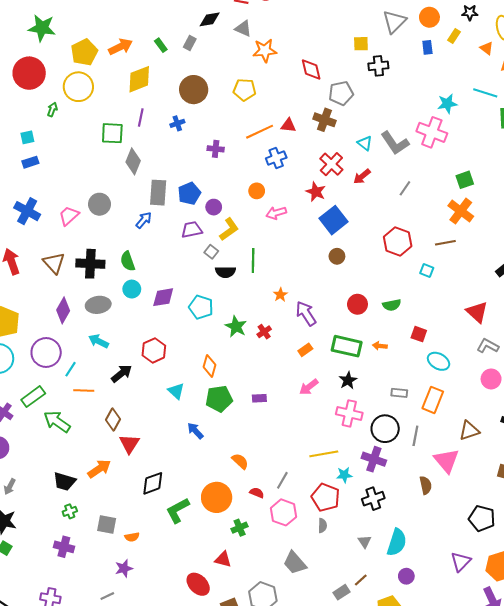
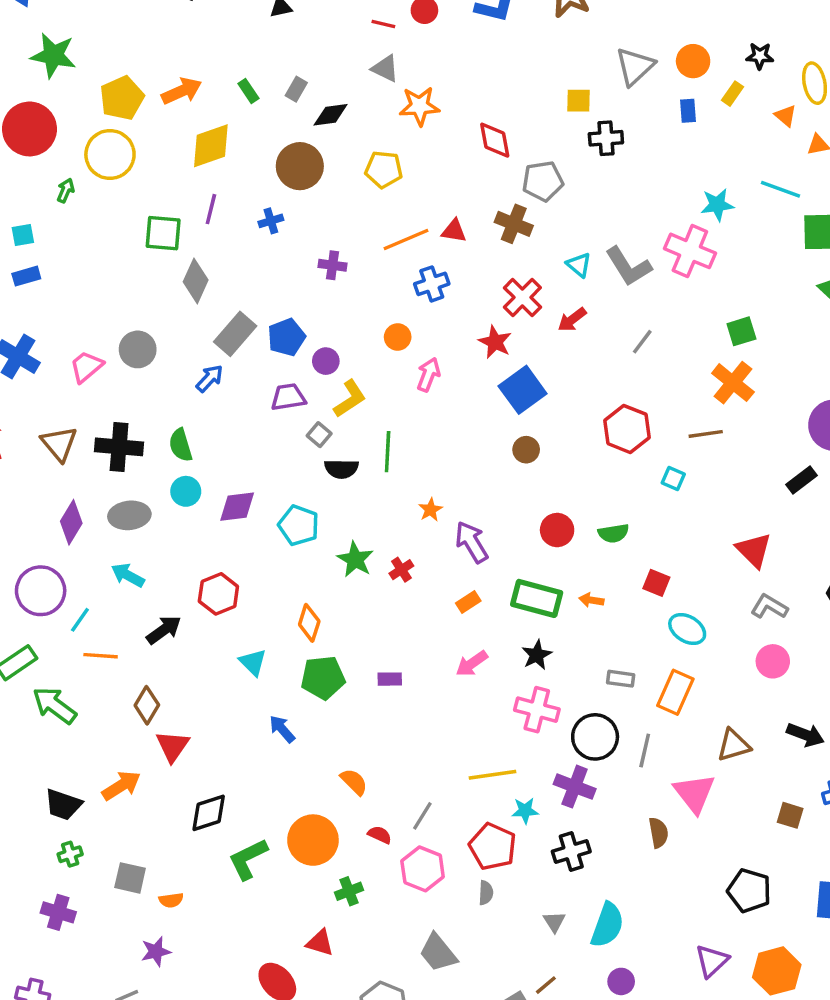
black diamond: (210, 19) -> (331, 115), moved
gray rectangle: (158, 193) -> (235, 334), turned 35
pink arrow: (276, 213) -> (428, 375), turned 126

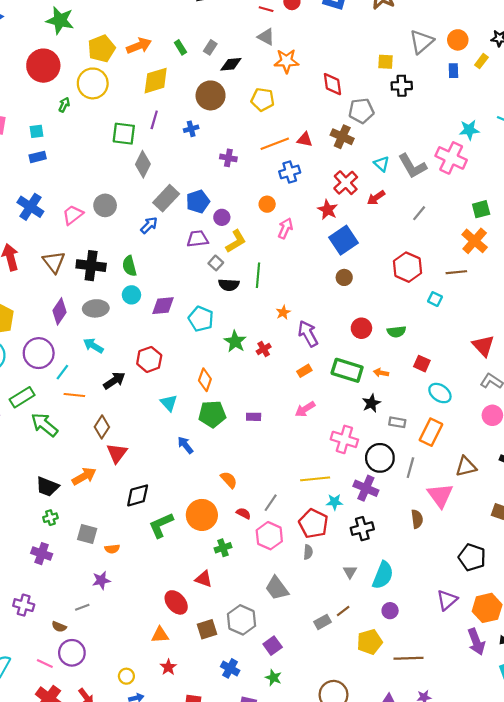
black star: (537, 655) -> (371, 403), moved

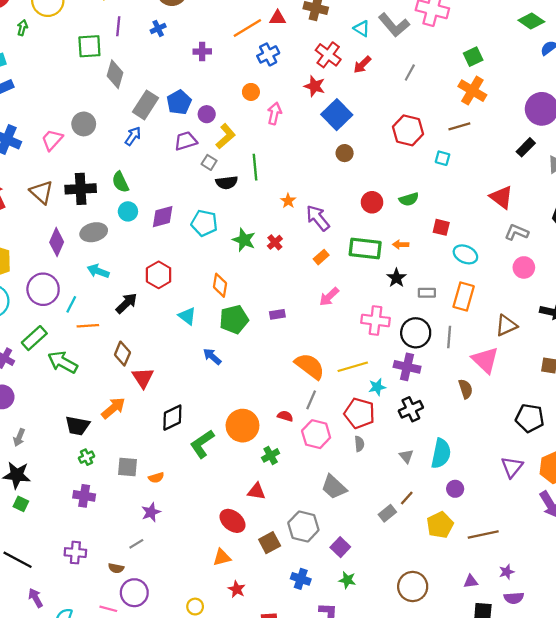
orange semicircle: (229, 480) -> (310, 366), moved, size x1.6

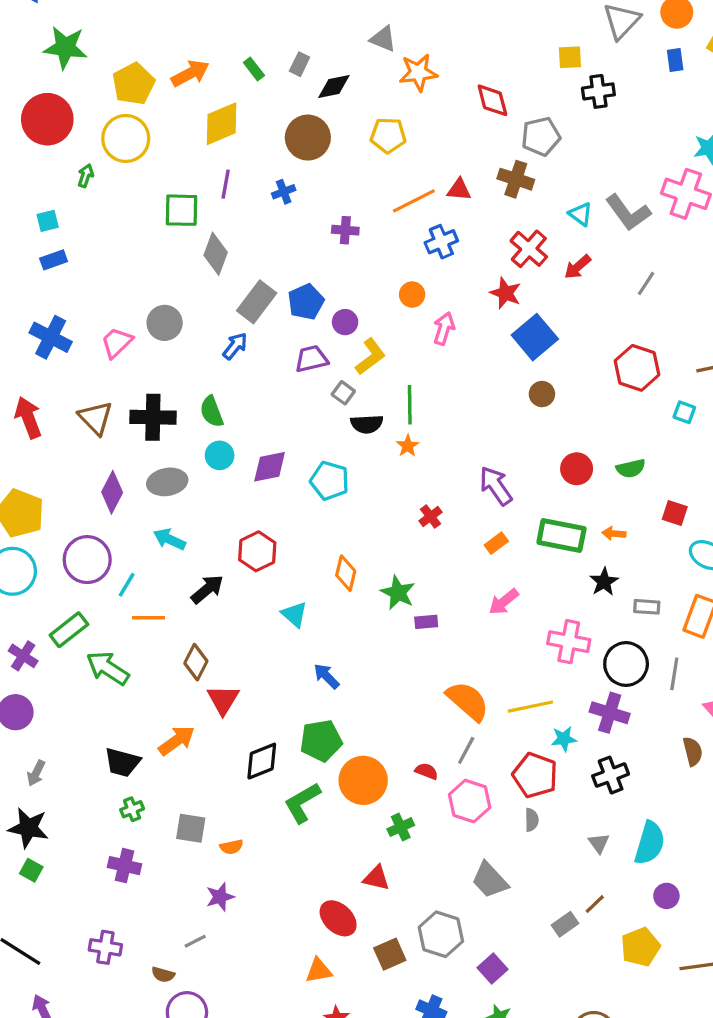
orange star: (288, 201) -> (408, 446), moved
green star: (244, 240) -> (398, 593), moved
green pentagon: (234, 319) -> (321, 741), moved

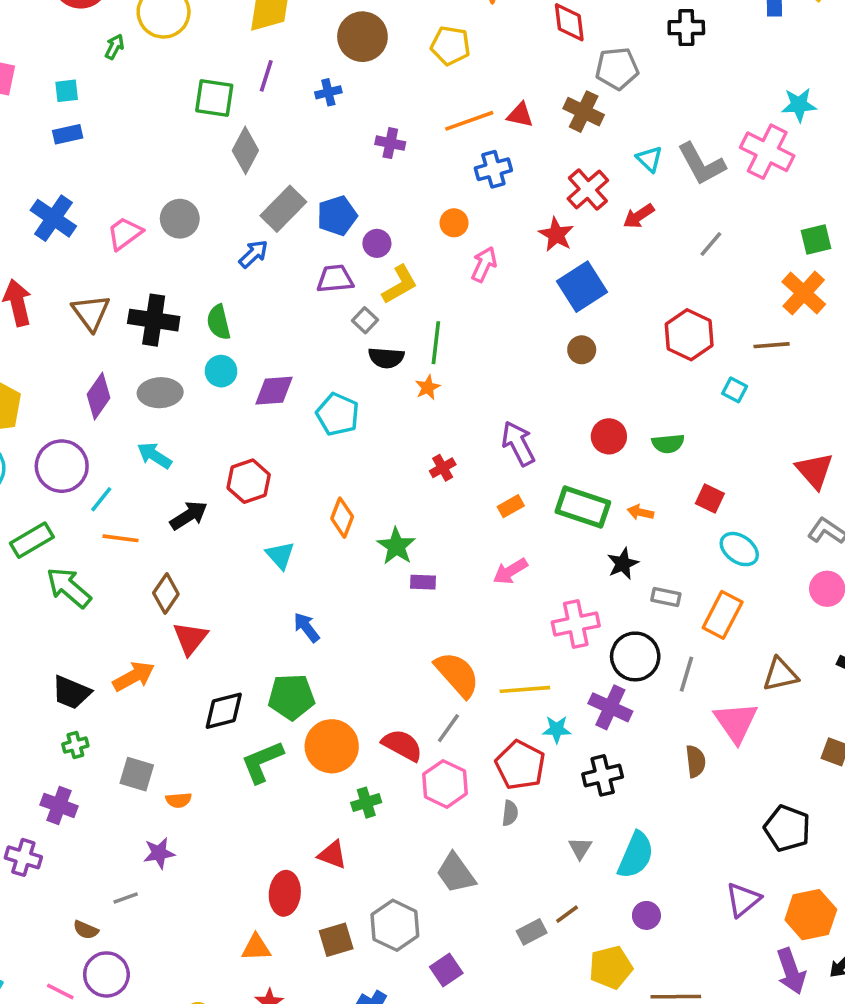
pink cross: (569, 642) -> (576, 624), turned -30
red semicircle: (427, 771) -> (402, 745), size x1.6
red ellipse: (338, 918) -> (285, 893), turned 45
purple cross: (105, 947) -> (23, 857), moved

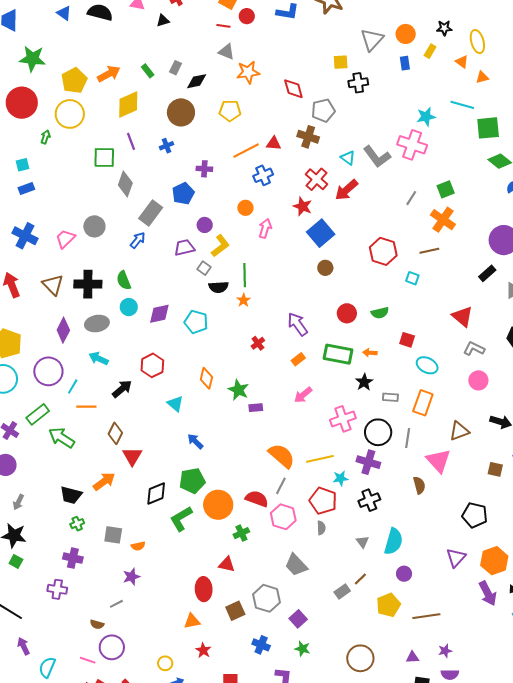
purple line: (266, 76) -> (131, 141), turned -30
blue pentagon: (337, 216) -> (183, 194), moved
red arrow: (639, 216) -> (346, 190), size x1.4
gray line: (711, 244) -> (411, 198), moved

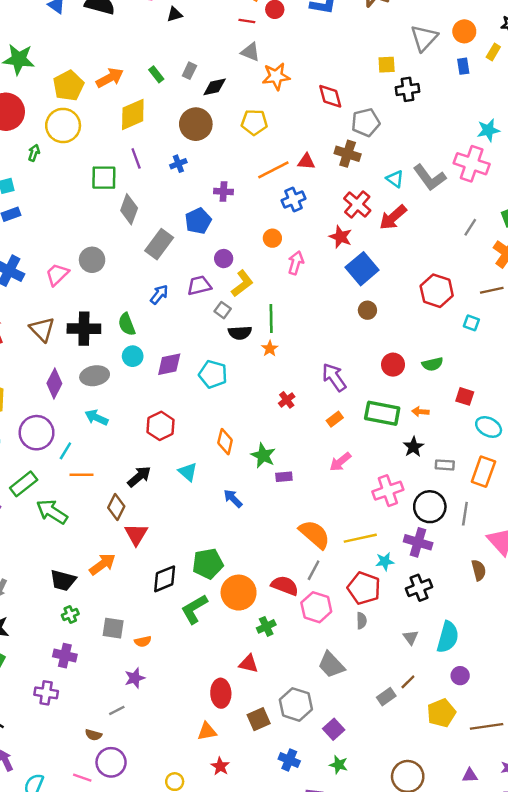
blue arrow: (138, 240) -> (159, 294), moved
black arrow: (122, 389) -> (139, 477), moved
blue arrow: (195, 441) -> (233, 498), moved

